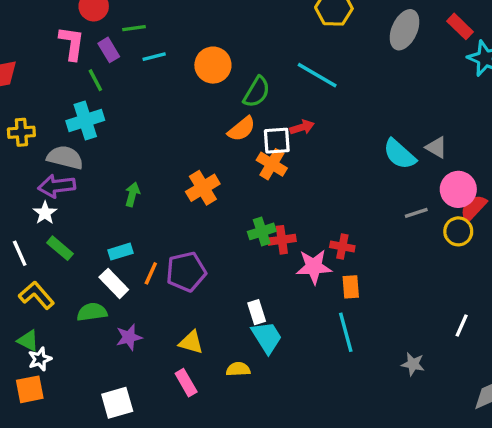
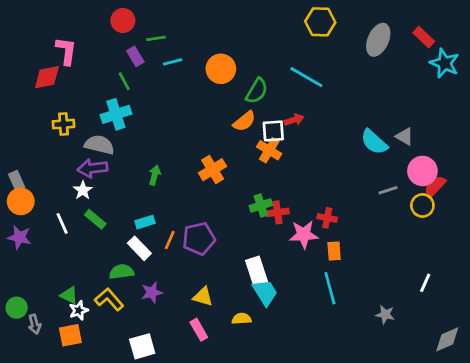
pink L-shape: (72, 43) -> (66, 51), moved
yellow L-shape: (37, 295) -> (109, 299), moved
white rectangle: (257, 312) -> (257, 272), size x1.5

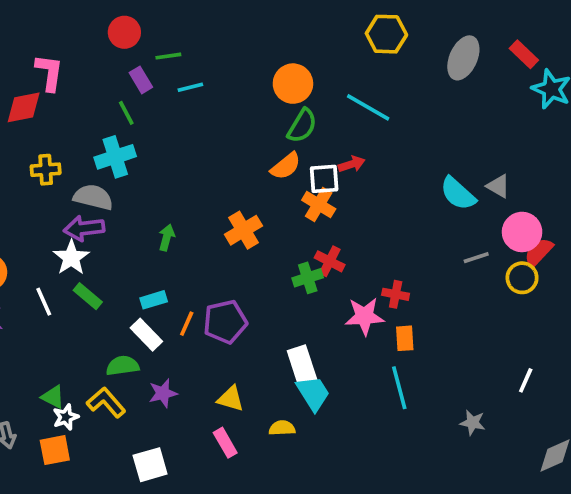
orange circle: (221, 69) -> (293, 84), moved
white star: (83, 190) -> (71, 258), size x1.4
red cross: (277, 212) -> (330, 261), moved, turned 35

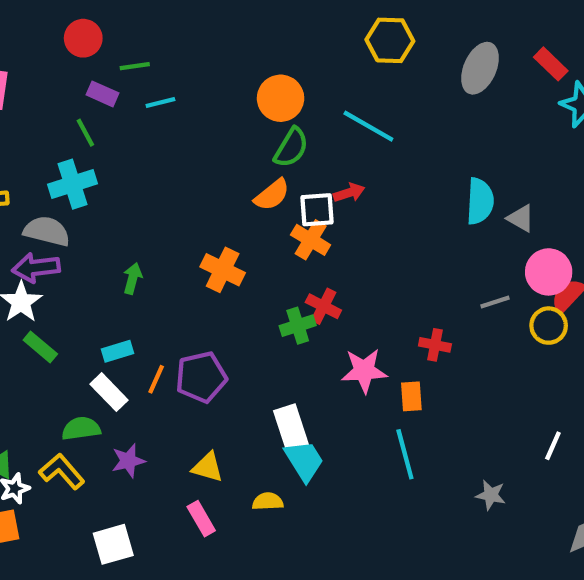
purple rectangle: (141, 80) -> (103, 94), turned -35
cyan semicircle: (458, 194) -> (480, 201), moved, turned -129
orange cross: (244, 230) -> (223, 270), turned -33
red cross: (396, 294) -> (435, 345), moved

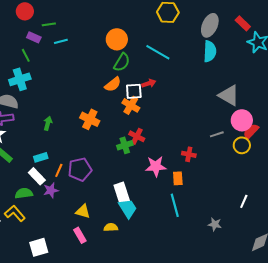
cyan semicircle: (480, 201) -> (210, 51), moved
gray triangle: (521, 218) -> (229, 95), size x1.6
purple star: (128, 461) -> (51, 190), moved

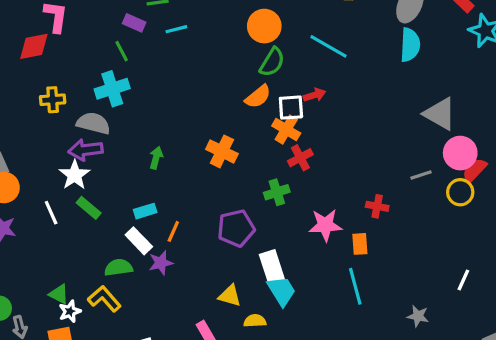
red cross: (137, 136) -> (300, 158), moved, turned 35
purple pentagon: (80, 169) -> (236, 228), moved
yellow triangle: (83, 211) -> (230, 296), moved

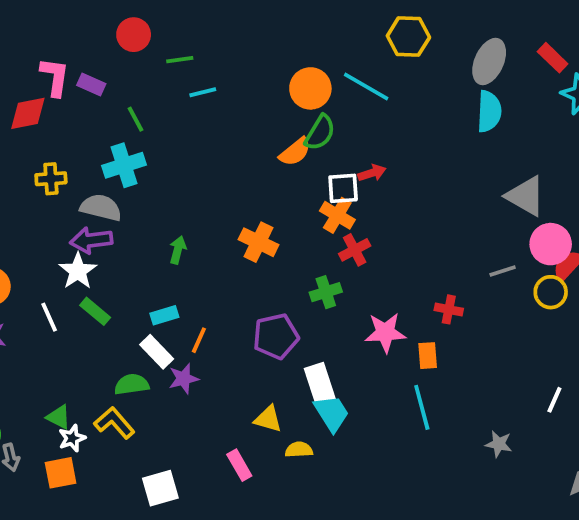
purple rectangle: (134, 23) -> (91, 85), moved
cyan line: (329, 46) -> (366, 86), moved
orange semicircle: (258, 97) -> (295, 152), moved

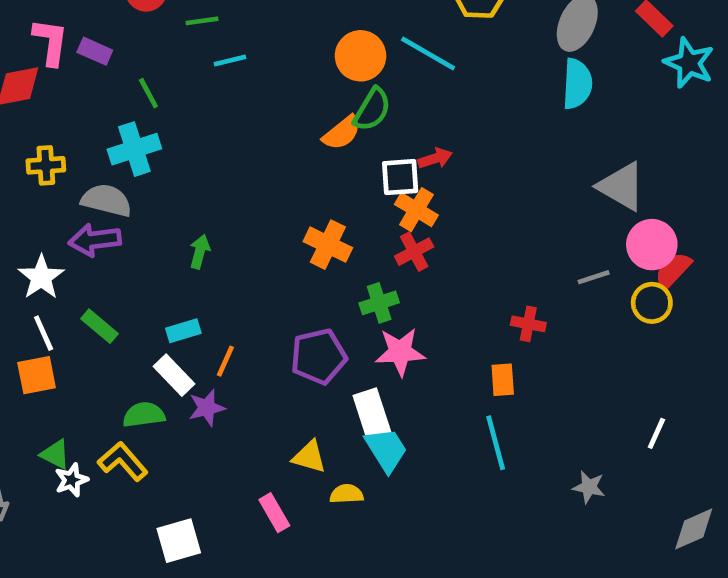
orange cross: (337, 215) -> (416, 210), moved
orange cross: (258, 242) -> (328, 245), moved
white star: (78, 271) -> (41, 277), moved
pink star: (385, 332) -> (400, 352), moved
orange square: (61, 473) -> (37, 375), moved

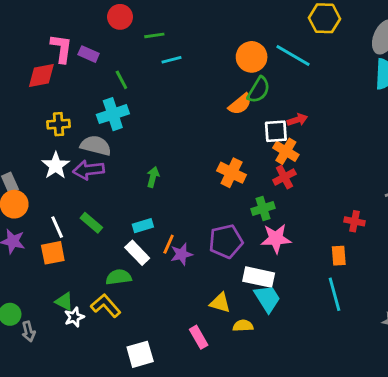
white star: (41, 277) -> (56, 166), moved
purple star: (207, 408) -> (181, 254), moved
white rectangle: (372, 415) -> (259, 277), turned -60

